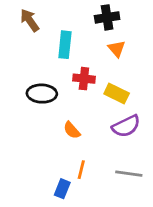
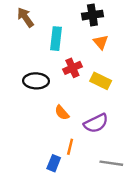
red cross: (84, 79) -> (72, 68), turned -30
purple semicircle: (126, 126) -> (96, 123), moved
gray line: (129, 174) -> (111, 163), moved

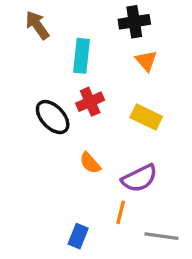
red cross: (72, 68) -> (90, 102), moved
black ellipse: (36, 81) -> (53, 117), turned 45
orange line: (70, 147) -> (121, 212), moved

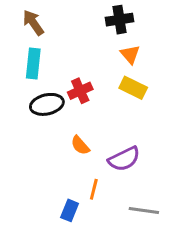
cyan rectangle: (82, 56) -> (33, 64), moved
black ellipse: (53, 117) -> (47, 104), turned -60
yellow rectangle: (146, 117) -> (133, 88), moved
orange line: (121, 212) -> (94, 189), moved

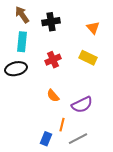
black cross: (120, 20) -> (51, 22), moved
orange triangle: (130, 54) -> (93, 28), moved
black ellipse: (47, 104) -> (16, 69), moved
gray line: (144, 210) -> (78, 139), moved, turned -36

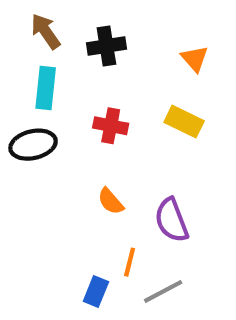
red cross: (53, 60) -> (111, 126), turned 35
purple semicircle: (82, 105) -> (172, 220), turned 95

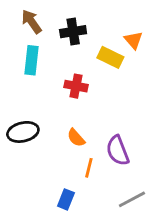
yellow rectangle: (184, 122) -> (110, 57), moved
black ellipse: (33, 145) -> (23, 132), moved
orange line: (130, 262) -> (89, 168), moved
gray line: (163, 291) -> (132, 199), moved

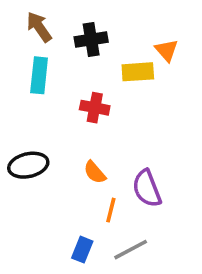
yellow rectangle: (110, 57) -> (138, 72), turned -30
gray line: (132, 199) -> (131, 250), moved

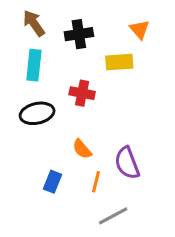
orange triangle: (167, 50) -> (140, 29), moved
black ellipse: (28, 165) -> (37, 113), moved
blue rectangle: (82, 250) -> (53, 182), moved

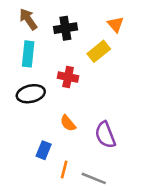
yellow rectangle: (119, 62) -> (99, 51), turned -35
orange line: (96, 182) -> (64, 170), moved
gray line: (113, 216) -> (94, 178), turned 50

